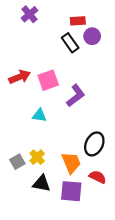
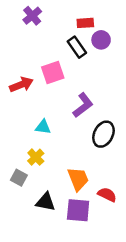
pink square: (48, 80) -> (53, 73), moved
black ellipse: (94, 144) -> (103, 134), moved
yellow cross: (37, 157) -> (36, 157), moved
gray square: (17, 162) -> (19, 178), turned -32

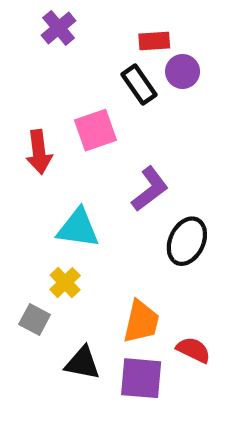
red arrow: (21, 85) -> (39, 152), turned 105
cyan triangle: (43, 127) -> (78, 228), size x1.5
orange trapezoid: (78, 179) -> (141, 322), turned 35

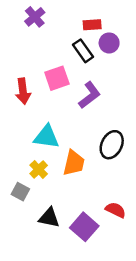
purple L-shape: (150, 189) -> (90, 95), moved
orange trapezoid: (141, 322) -> (74, 163), moved
purple square: (141, 378) -> (84, 227), turned 36

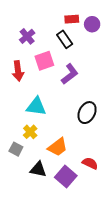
purple cross: (35, 17) -> (27, 36), moved
purple circle: (109, 43) -> (92, 24), moved
orange trapezoid: (74, 163) -> (58, 147), moved, turned 40

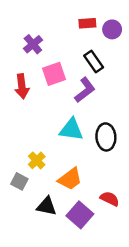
black rectangle: (65, 39) -> (94, 62), moved
cyan triangle: (36, 106) -> (71, 130), moved
black ellipse: (87, 113) -> (106, 137), turned -30

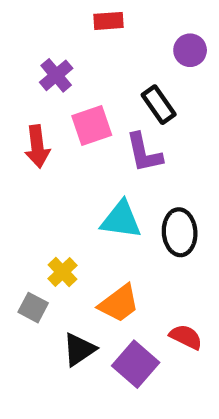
red rectangle: (87, 23) -> (108, 21), moved
purple L-shape: (85, 90) -> (144, 153), turned 115
black triangle: (47, 206) -> (79, 349), turned -45

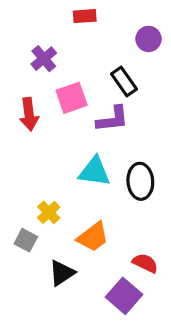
purple L-shape: (144, 153) -> (112, 119), turned -84
purple square: (136, 364) -> (124, 296), moved

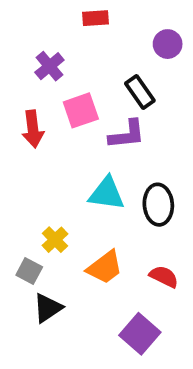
red semicircle: (145, 263) -> (164, 277), moved
black triangle: (62, 273) -> (48, 308), moved

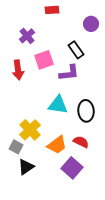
yellow cross: (55, 240) -> (30, 130), size x1.5
red semicircle: (164, 277) -> (81, 142), moved
purple square: (140, 334) -> (72, 168), moved

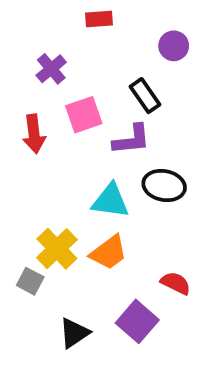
black ellipse: (86, 111) -> (164, 186), moved, turned -75
red semicircle: (81, 142) -> (176, 283), moved
orange trapezoid: (57, 145) -> (109, 253), moved
black triangle: (26, 167) -> (74, 333), moved

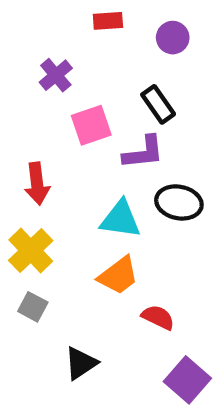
purple circle: (174, 46) -> (173, 38), moved
red arrow: (34, 134) -> (37, 184), moved
yellow cross: (57, 249) -> (31, 250), moved
red semicircle: (176, 283) -> (158, 317), moved
purple square: (137, 321) -> (187, 380), moved

